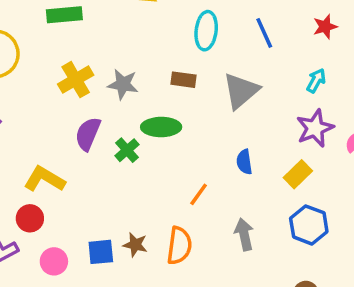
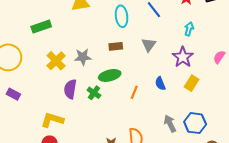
gray triangle: (241, 91) -> (149, 45), size x0.7
purple star: (315, 128) -> (183, 57), moved
orange line: (199, 194) -> (134, 92), moved
blue hexagon: (309, 225) -> (195, 123), moved

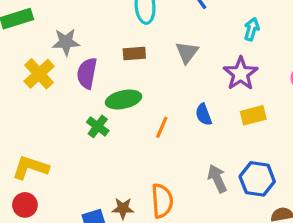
gray star: (83, 57) -> (66, 42), moved
yellow rectangle: (192, 83) -> (253, 115), turned 42
purple semicircle: (70, 89) -> (87, 73), moved

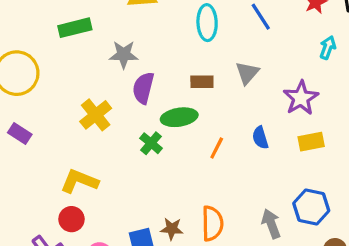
cyan arrow: (252, 29) -> (328, 48), moved
brown rectangle: (134, 53) -> (202, 82), moved
yellow cross: (39, 74) -> (96, 115), moved
gray arrow: (217, 179) -> (271, 224), moved

